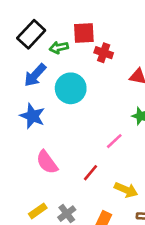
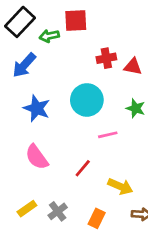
red cross: (104, 53) -> (106, 58), moved, turned -30
cyan circle: (71, 88) -> (87, 100), moved
blue star: (32, 116) -> (37, 108), moved
pink line: (114, 141) -> (108, 135), turned 30

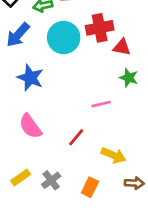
red cross: (106, 58) -> (100, 28), size x1.4
red triangle: (133, 67) -> (122, 47), moved
cyan circle: (87, 100) -> (64, 38), moved

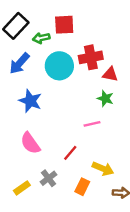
green star: (129, 78) -> (105, 98), moved
gray cross: (51, 180) -> (48, 178), moved
orange rectangle: (90, 187) -> (82, 187), moved

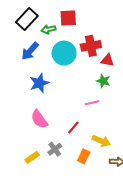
blue star: (30, 101) -> (39, 83), turned 30

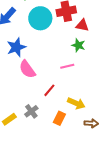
pink semicircle: (39, 119) -> (27, 69), moved

